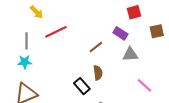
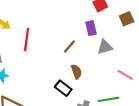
red line: (56, 32) -> (27, 39), turned -45
purple rectangle: (120, 33) -> (91, 28), turned 56

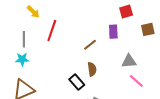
gray triangle: (105, 47) -> (129, 61), moved

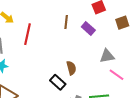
purple rectangle: (113, 32) -> (88, 29), turned -40
brown line: (90, 45) -> (66, 22), moved, turned -40

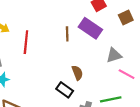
brown line: (66, 22) -> (67, 34), moved
purple rectangle: (88, 29) -> (90, 28), size x1.5

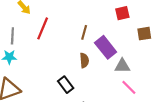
purple rectangle: (90, 28) -> (106, 47), moved
brown semicircle: (77, 73) -> (84, 60), moved

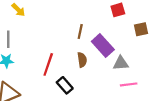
red line: (43, 28) -> (48, 64), moved
pink line: (129, 87) -> (129, 84), turned -49

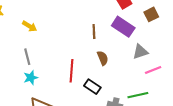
purple rectangle: (103, 45) -> (123, 27), moved

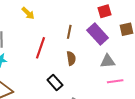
yellow arrow: (30, 26) -> (28, 13), moved
red line: (71, 71) -> (40, 48), moved

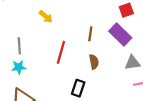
black rectangle: (55, 83) -> (78, 88), turned 63

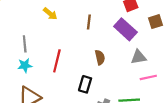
brown line: (90, 34) -> (89, 22), moved
red line: (61, 52) -> (57, 61), moved

